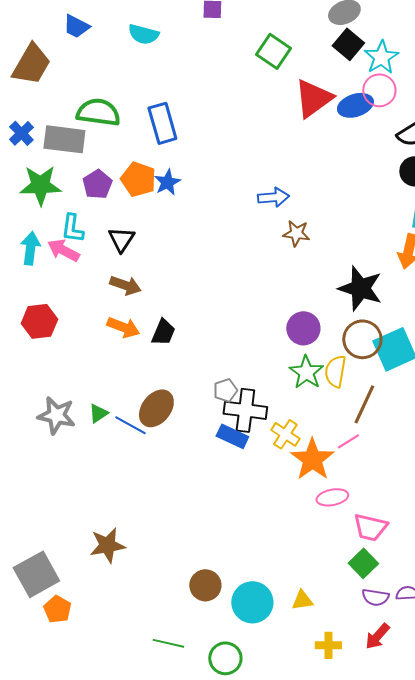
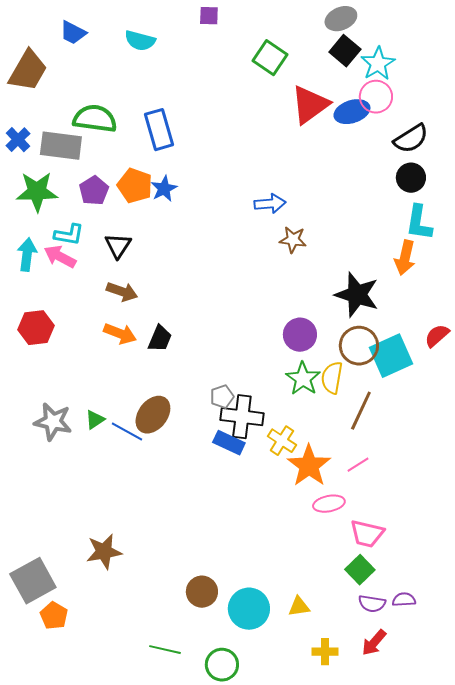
cyan L-shape: (72, 228) -> (69, 235), turned -88
pink line: (348, 441) -> (358, 465), moved

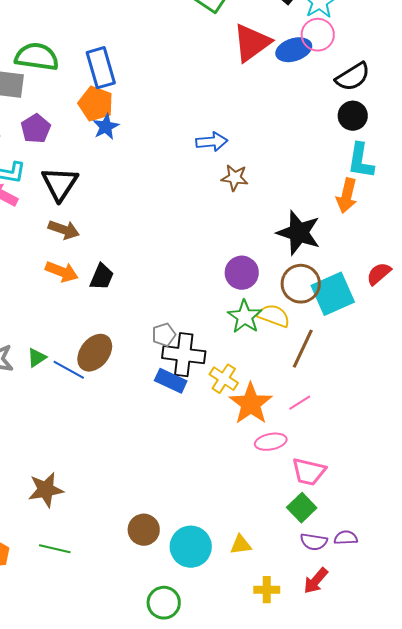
orange pentagon: (135, 186) -> (96, 104), moved
black triangle: (118, 246) -> (60, 184), size x1.4
yellow semicircle: (332, 378) -> (274, 316), turned 100
green line: (165, 650) -> (55, 549), moved

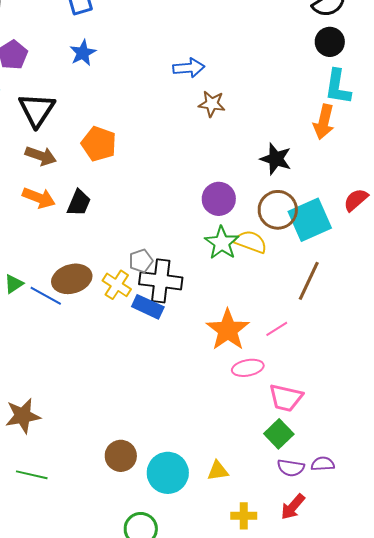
orange pentagon: (96, 104) -> (99, 144), moved
black star: (299, 233) -> (276, 159), size x0.7
brown line: (303, 349) -> (309, 281), moved
brown ellipse: (95, 353) -> (72, 279), turned 36
yellow cross: (224, 379) -> (117, 285), moved

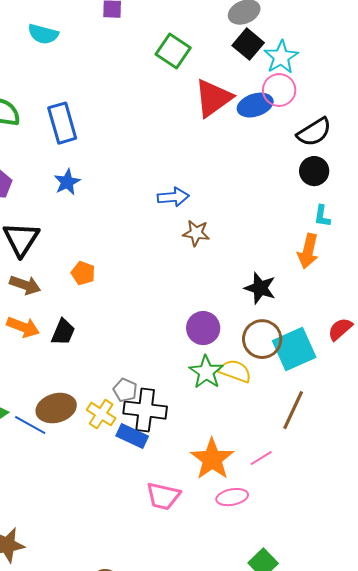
cyan L-shape: (338, 87) -> (322, 216), size x0.6
orange pentagon: (99, 144) -> (83, 273), size x0.7
gray pentagon: (141, 261) -> (125, 390), turned -30
pink trapezoid: (286, 398) -> (163, 496), moved

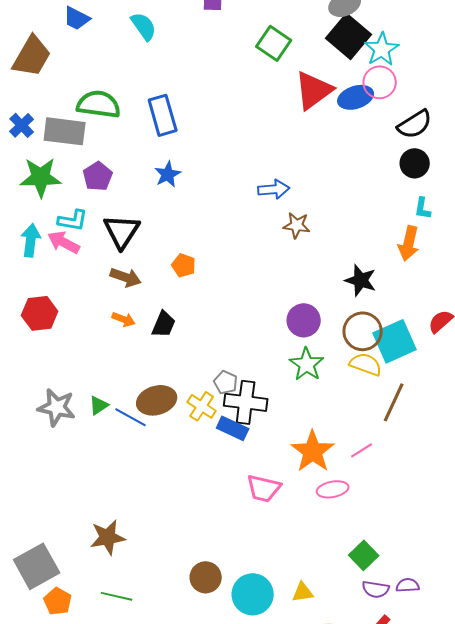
cyan semicircle: (43, 34) -> (144, 26), turned -140
black square: (248, 44) -> (349, 36), size x1.4
orange arrow: (23, 327) -> (124, 319), size x0.7
yellow semicircle: (235, 371) -> (366, 364), moved

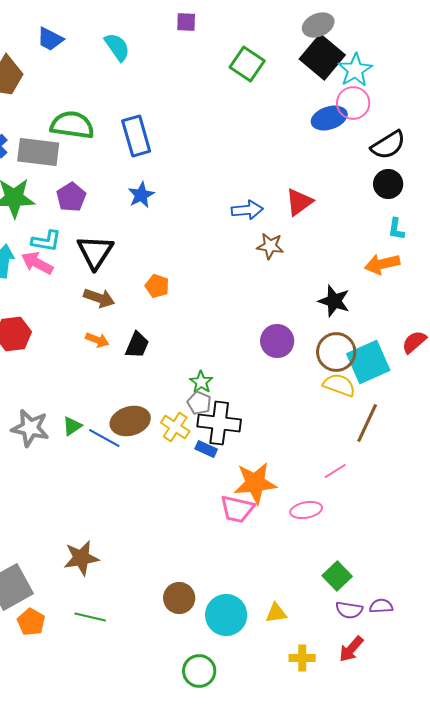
red triangle: (314, 90) -> (299, 202), moved, size x0.7
orange arrow: (409, 243) -> (382, 264), turned 64
green star: (307, 364) -> (201, 382), moved, size x0.7
blue rectangle: (233, 428) -> (206, 449), size x0.7
orange star: (313, 451) -> (255, 483), moved, turned 30

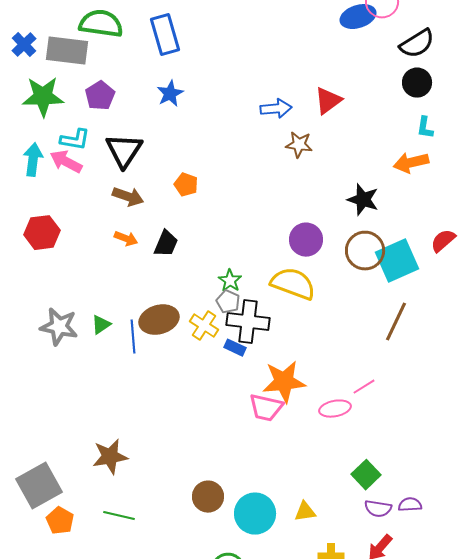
yellow semicircle: (339, 385) -> (293, 284), moved, size x1.4
blue line: (104, 438) -> (133, 337), turned 56
pink line: (335, 471) -> (364, 387), moved

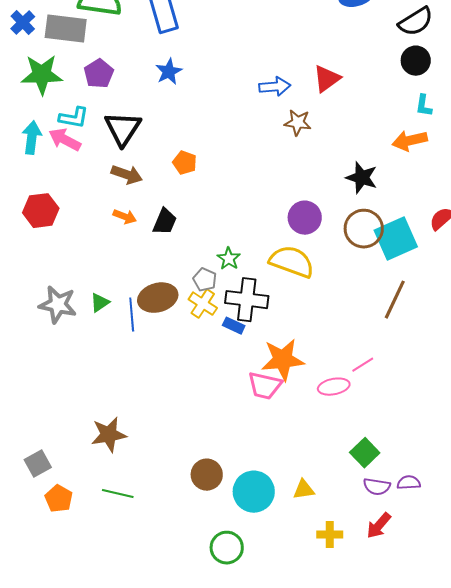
gray pentagon: (228, 302) -> (205, 280), moved
gray square: (39, 486) -> (38, 464), size x0.6

